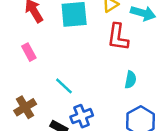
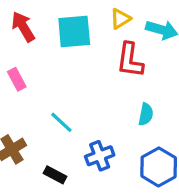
blue cross: (82, 116) -> (100, 156), moved

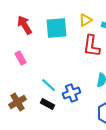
blue cross: (100, 156) -> (72, 93), moved
black rectangle: (55, 175) -> (48, 104), moved

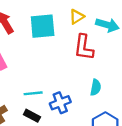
cyan line: (48, 85) -> (33, 93), turned -49

